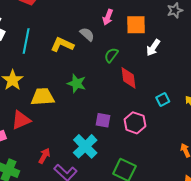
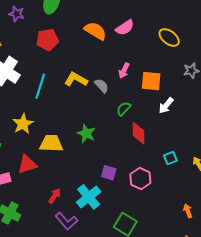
yellow L-shape: (62, 45) -> (76, 79), moved
red arrow: (44, 156) -> (55, 196), moved

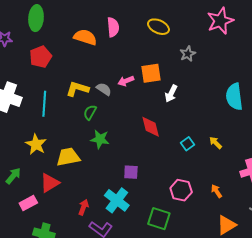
pink semicircle: (125, 27) -> (113, 27), turned -48
pink arrow: (124, 71) -> (126, 81), moved, turned 56
green semicircle: (124, 109) -> (90, 112), moved
pink hexagon: (140, 178) -> (181, 190), moved

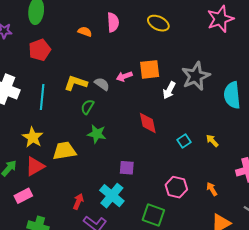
orange semicircle: (85, 37) -> (85, 32), size x0.6
gray star: (188, 54) -> (196, 76), moved, size x1.8
red triangle: (50, 183) -> (35, 166), moved

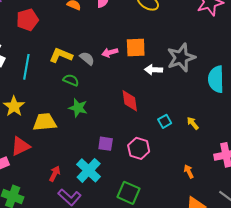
white arrow: (169, 90) -> (154, 70), turned 60
green semicircle: (87, 107) -> (71, 80), turned 77
red triangle: (35, 166) -> (21, 146), moved
pink hexagon: (176, 187) -> (139, 148), moved

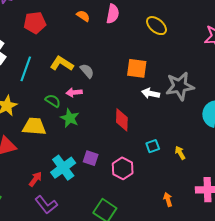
pink arrow: (110, 52) -> (74, 92), moved
green semicircle: (71, 80) -> (53, 101), moved
cyan cross: (89, 170) -> (63, 168), moved

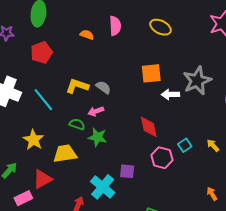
cyan line: (26, 69) -> (43, 100), turned -45
pink hexagon: (123, 168) -> (162, 158), moved

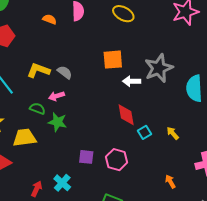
red diamond: (149, 127) -> (126, 115), moved
pink hexagon: (162, 158) -> (117, 160), moved
cyan cross: (103, 187) -> (62, 183), moved, size x0.7

